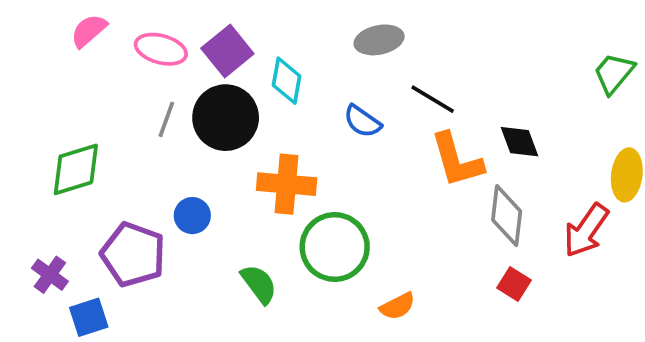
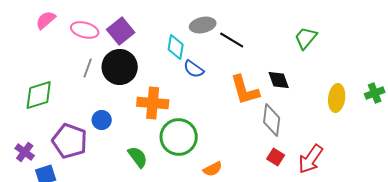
green trapezoid: (614, 73) -> (306, 38), moved
cyan diamond: (287, 81) -> (176, 47), moved
black line: (433, 99) -> (232, 40), moved
red arrow: (586, 230) -> (311, 159), moved

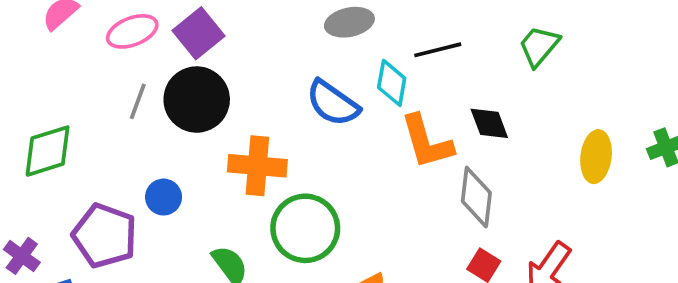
pink ellipse: (85, 30) -> (132, 31), turned -36
black line: (232, 40) -> (438, 50), moved, turned -45
cyan diamond: (176, 47) -> (392, 83), moved
blue semicircle: (194, 69) -> (333, 103), size x1.4

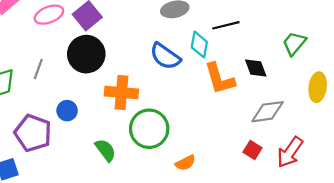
green trapezoid: (539, 46) -> (294, 43), moved
gray line: (138, 101) -> (38, 69), moved
gray diamond: (476, 197) -> (268, 112), moved, turned 76

